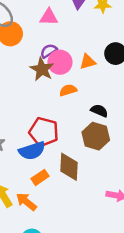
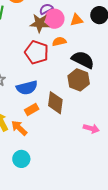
brown star: (42, 69) -> (40, 23), turned -30
black semicircle: (99, 111) -> (83, 60), size x1.6
red pentagon: (44, 132) -> (37, 52), moved

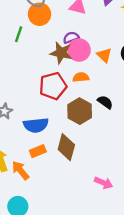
orange triangle: (77, 20) -> (104, 55), turned 48
red pentagon: (37, 52) -> (53, 86), turned 30
black semicircle: (83, 60) -> (105, 102), size x0.6
brown hexagon: (79, 80) -> (80, 111), moved

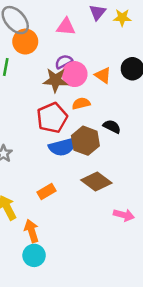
blue semicircle: (36, 125) -> (62, 147), moved
brown diamond: (66, 147) -> (96, 181), moved, turned -60
orange arrow: (20, 170) -> (32, 231), moved, turned 30

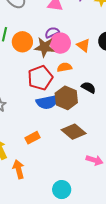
orange circle: (25, 42) -> (22, 42), moved
cyan circle: (34, 255) -> (62, 190), moved

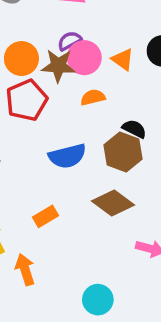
red pentagon: (40, 78) -> (27, 100), moved
brown hexagon: (66, 98) -> (123, 152), moved

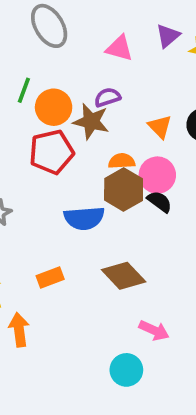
pink circle: (84, 58) -> (157, 175), moved
brown hexagon: (123, 152) -> (124, 189), moved
cyan circle: (98, 300) -> (126, 370), moved

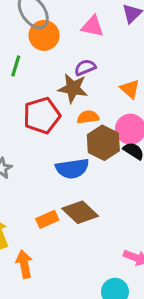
orange circle: (54, 107) -> (44, 35), moved
orange semicircle: (122, 161) -> (88, 117), moved
brown diamond: (124, 276) -> (80, 212), moved

